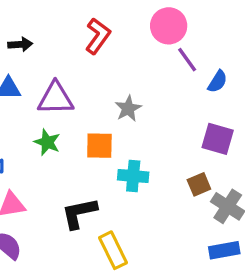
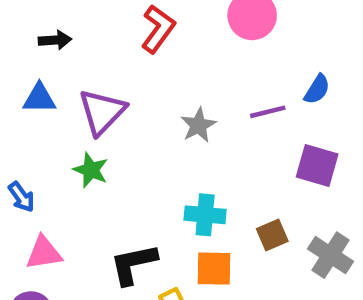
purple line: (187, 60) -> (268, 112), moved, turned -68
purple triangle: (56, 98) -> (102, 112), turned -45
orange square: (99, 146) -> (214, 269), moved
brown square: (199, 184) -> (272, 235), moved

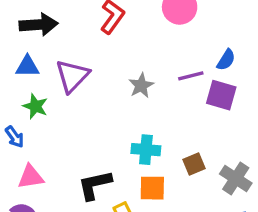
black arrow: (55, 40) -> (39, 25), size x1.6
purple square: (317, 166) -> (221, 95), moved
green star: (91, 170) -> (35, 106), moved

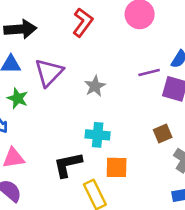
gray star: (141, 86) -> (95, 86), moved
cyan cross: (146, 150) -> (98, 135), moved
brown square: (194, 164) -> (163, 134), moved

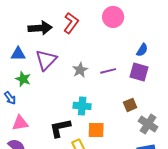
black arrow: (20, 29) -> (40, 28), moved
purple line: (149, 73) -> (108, 71), moved

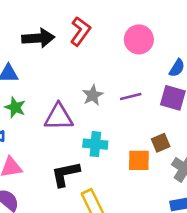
pink circle: (113, 17) -> (139, 39), moved
purple triangle: (46, 60) -> (59, 117), moved, turned 45
orange square: (96, 130) -> (139, 160), moved

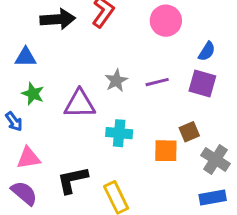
black L-shape: (65, 174) -> (72, 180), moved

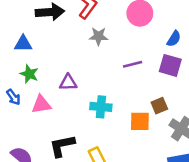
gray star: (116, 81) -> (99, 36), moved, turned 30
purple triangle: (80, 104) -> (68, 83), size x0.7
pink triangle: (29, 158) -> (41, 104), moved

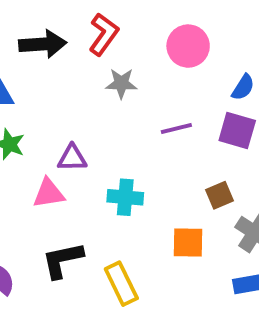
pink triangle: (41, 104) -> (49, 193), moved
orange square: (140, 121) -> (188, 242), moved

